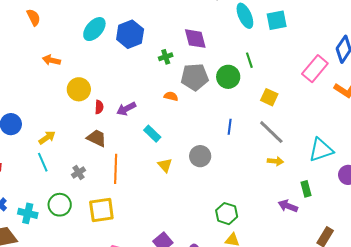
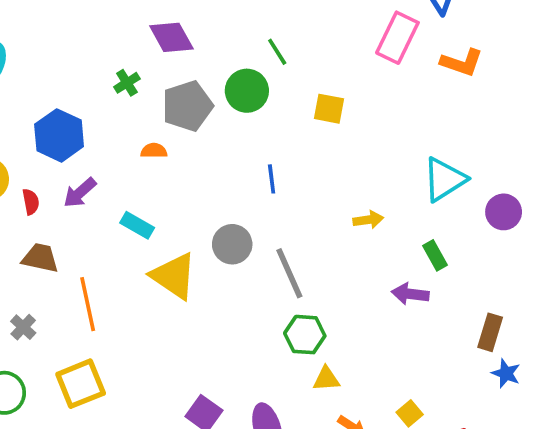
blue hexagon: (130, 34) -> (59, 135), moved
gray line: (271, 132) -> (289, 273), moved, turned 36
yellow triangle: (165, 165) -> (174, 276), size x1.8

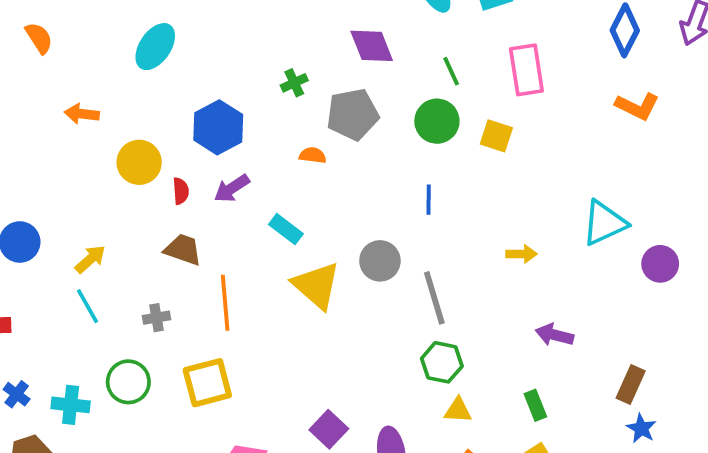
purple diamond: (171, 37) -> (372, 46), moved
pink rectangle: (397, 38) -> (526, 70), moved, turned -42
green circle: (247, 91) -> (437, 121), moved
green rectangle: (435, 255) -> (535, 405), moved
gray cross: (23, 327) -> (157, 318), turned 30

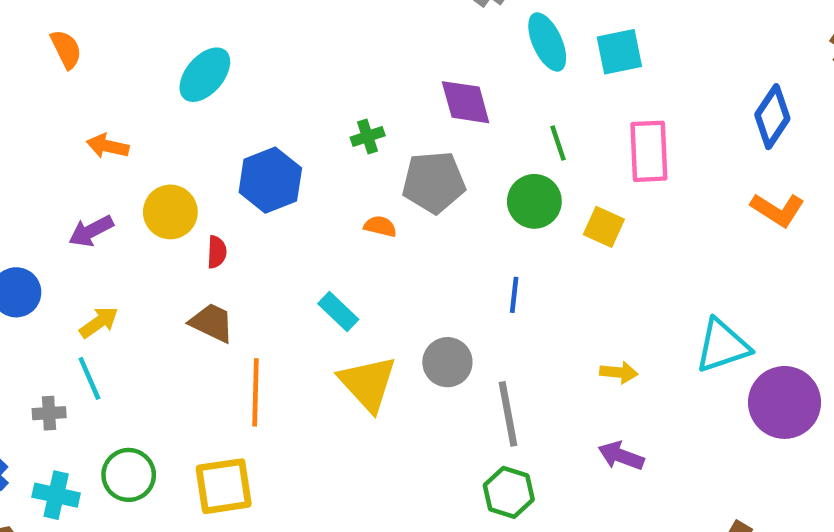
purple arrow: (232, 188) -> (91, 231), moved
purple circle: (660, 264) -> (785, 402), size x1.6
gray cross: (157, 318) -> (49, 413), moved
purple arrow: (554, 335) -> (621, 456), moved

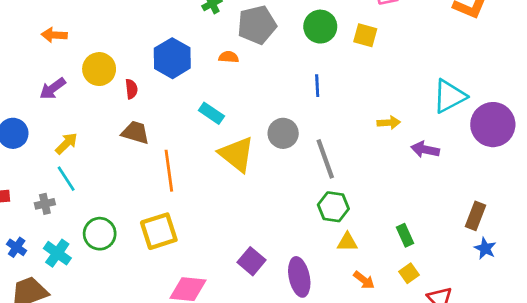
blue hexagon: (270, 180) -> (172, 58), moved
purple arrow: (621, 456) -> (425, 150), moved
cyan cross: (56, 495) -> (57, 253), turned 32

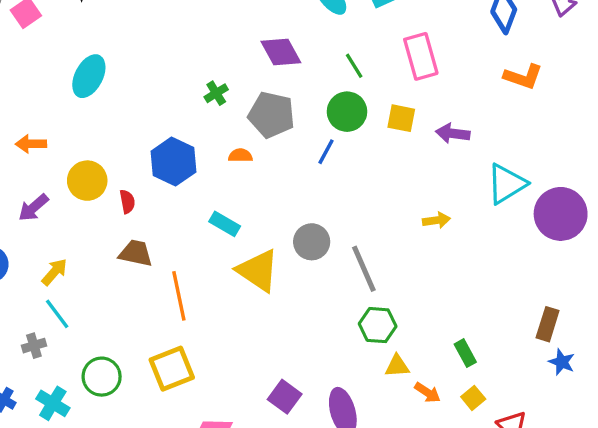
gray pentagon: (257, 25) -> (271, 115), turned 30
blue line: (317, 86) -> (326, 152), moved, turned 35
purple arrow: (425, 150) -> (453, 133), moved
orange arrow: (364, 280) -> (427, 393), moved

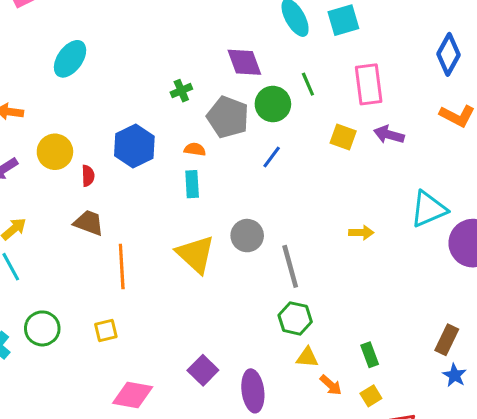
green circle: (347, 112) -> (273, 104), moved
purple arrow: (453, 133) -> (389, 135), moved
cyan rectangle: (225, 224) -> (192, 184), moved, turned 48
yellow square: (172, 369) -> (106, 331), size x0.6

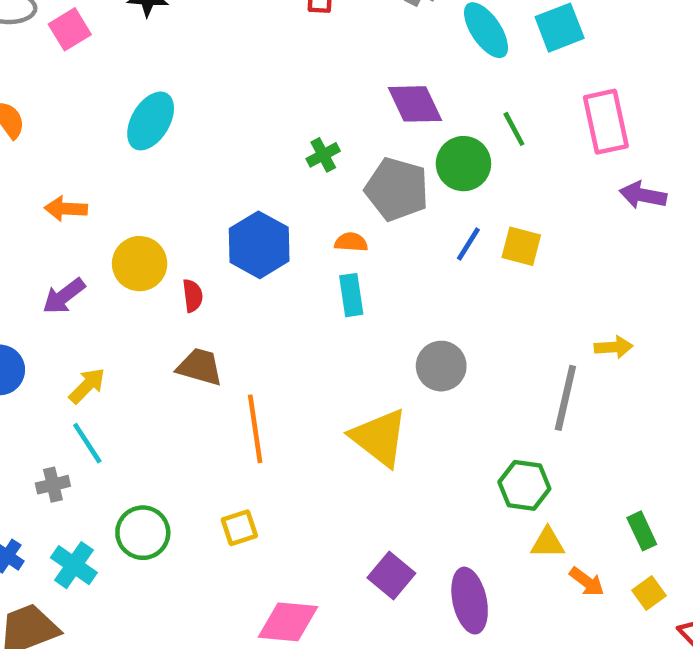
yellow square: (343, 137) -> (521, 246), moved
yellow triangle: (196, 254) -> (379, 438), moved
gray line: (290, 266) -> (565, 398), moved, turned 33

